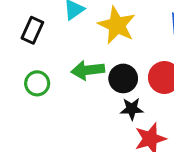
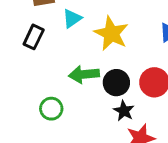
green circle: (37, 83) -> (51, 109), moved
black star: (132, 109) -> (124, 111), turned 30

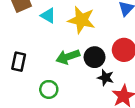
cyan triangle: (72, 18) -> (48, 16), turned -42
black rectangle: (34, 37) -> (19, 62), moved

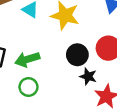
green arrow: (68, 57) -> (27, 59), moved

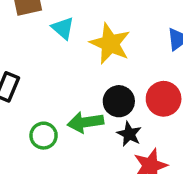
green arrow: (27, 59) -> (85, 122), moved

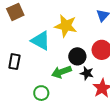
cyan triangle: (63, 28) -> (41, 41), moved, size x1.5
green circle: (44, 136) -> (41, 93), moved

